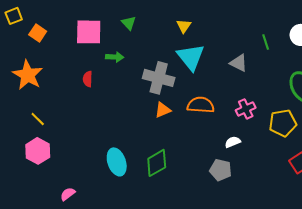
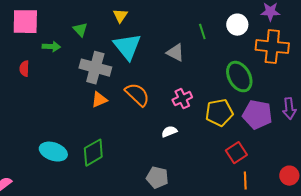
green triangle: (129, 23) -> (80, 30), moved
orange semicircle: (201, 105) -> (137, 95), turned 40
cyan ellipse: (117, 162) -> (53, 152), turned -52
gray pentagon: (221, 170) -> (157, 178), moved

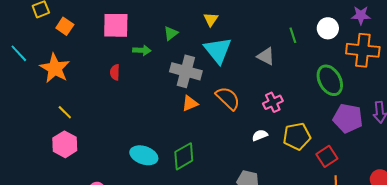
green triangle: (80, 30) -> (171, 33), turned 35
yellow pentagon: (219, 113) -> (297, 136), moved

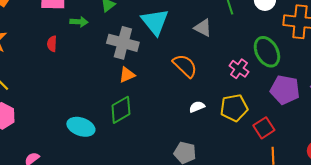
orange semicircle: (228, 98) -> (185, 66), moved
pink cross: (273, 102) -> (239, 69), moved, turned -30
green diamond: (184, 156) -> (121, 110), moved

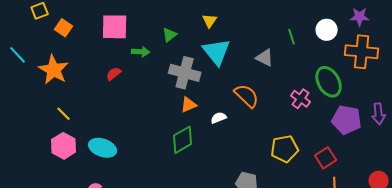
red semicircle: (52, 44) -> (114, 74), turned 49
white semicircle: (197, 107) -> (219, 118), moved
yellow pentagon: (234, 108) -> (285, 149), moved
cyan ellipse: (81, 127) -> (103, 148), moved

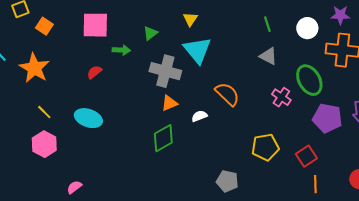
green line: (292, 37) -> (267, 24), moved
gray triangle: (265, 58) -> (268, 56), moved
cyan ellipse: (103, 148) -> (88, 118), moved

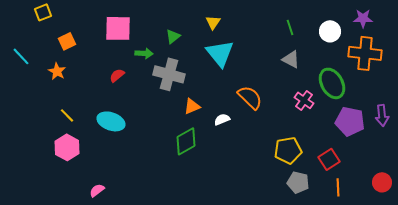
orange square: (44, 26) -> (67, 41), moved, turned 30
orange star: (34, 68) -> (57, 71), size x0.6
gray cross: (165, 71) -> (169, 74), moved
gray pentagon: (227, 181) -> (298, 182), moved

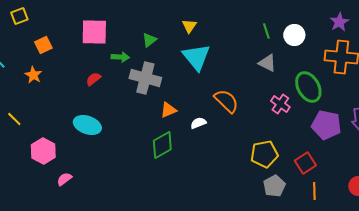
purple star: (363, 18) -> (339, 22), turned -30
white circle: (330, 31) -> (294, 35), moved
yellow line: (67, 115) -> (14, 119), moved
gray pentagon: (298, 182) -> (274, 186), turned 30
pink semicircle: (97, 190) -> (64, 179), moved

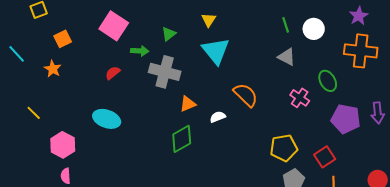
pink square: (94, 32) -> (114, 26), turned 32
green ellipse: (308, 87) -> (328, 81), size x0.7
pink semicircle: (64, 179) -> (66, 176), moved, turned -56

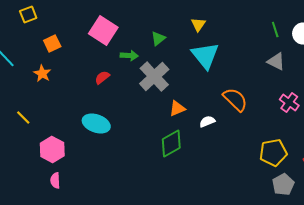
gray cross: (165, 72) -> (154, 76), turned 32

